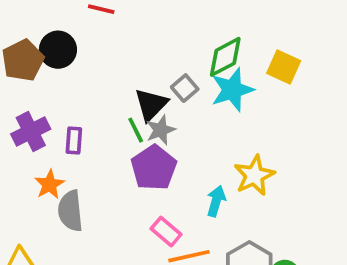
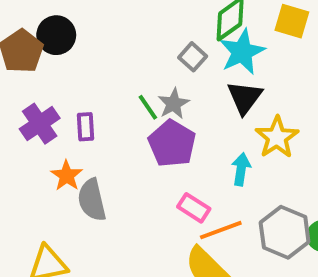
black triangle: (151, 105) -> (245, 97), moved

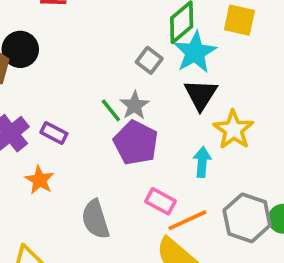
purple rectangle: (86, 127) -> (54, 133), turned -55
gray semicircle: (92, 200) -> (95, 219), moved

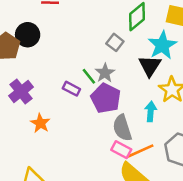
cyan star: (195, 52) -> (162, 45), moved
purple rectangle: (54, 133) -> (71, 89), moved
pink rectangle: (160, 201) -> (121, 150), moved
gray semicircle: (95, 219) -> (122, 128), moved

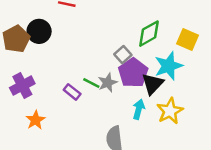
green line: (89, 76) -> (91, 83), turned -35
purple pentagon: (106, 98) -> (133, 73), moved
cyan arrow: (151, 111) -> (139, 109), moved

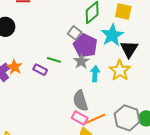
gray star: (108, 83) -> (81, 61), moved
black triangle: (153, 84) -> (129, 49), moved
orange star: (35, 120) -> (15, 67), moved

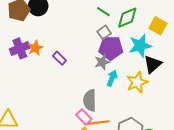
purple pentagon: (85, 46) -> (111, 48), turned 30
green line: (54, 60) -> (103, 12), moved

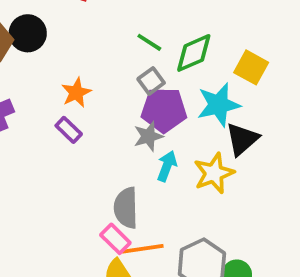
orange star: (35, 48) -> (76, 93), moved

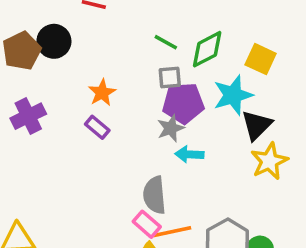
gray square: (151, 81) -> (170, 77), turned 35
cyan arrow: (167, 166) -> (189, 154), turned -104
yellow star: (214, 173) -> (269, 161), moved

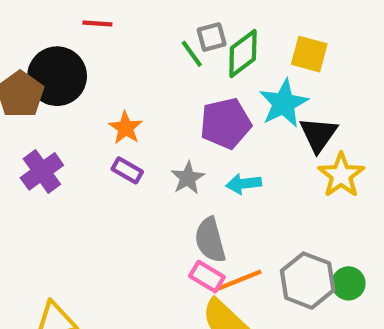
black circle: (54, 41) -> (57, 76), size x1.4
green line: (166, 42) -> (192, 54), turned 35
gray square: (170, 77) -> (212, 37), moved
gray star: (171, 128) -> (188, 178), moved

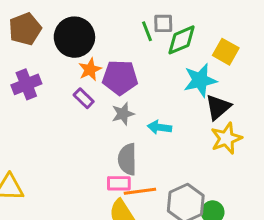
black circle: (57, 76) -> (74, 37), moved
purple pentagon: (226, 123) -> (120, 77), moved
pink rectangle: (207, 277) -> (119, 183), turned -45

